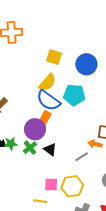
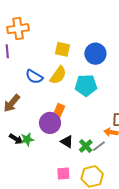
blue semicircle: (48, 100) -> (34, 77), moved, size x0.7
green cross: (30, 148) -> (86, 146), moved
pink square: (51, 184) -> (63, 174), moved

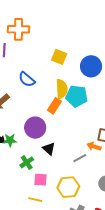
yellow semicircle: (58, 75) -> (62, 89), moved, turned -48
orange rectangle: (58, 112) -> (54, 106), moved
green cross: (86, 146) -> (27, 162), moved

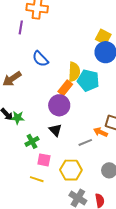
yellow square: (59, 57) -> (103, 37), moved
purple circle: (35, 128) -> (59, 105), moved

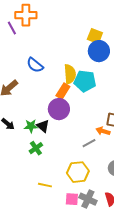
purple line: (21, 27) -> (12, 28), moved, turned -32
green star: (18, 118) -> (31, 126), moved
black triangle: (55, 130) -> (43, 126), moved
pink square: (44, 160) -> (72, 199), moved

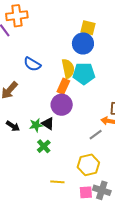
blue circle: (99, 51) -> (83, 43), moved

